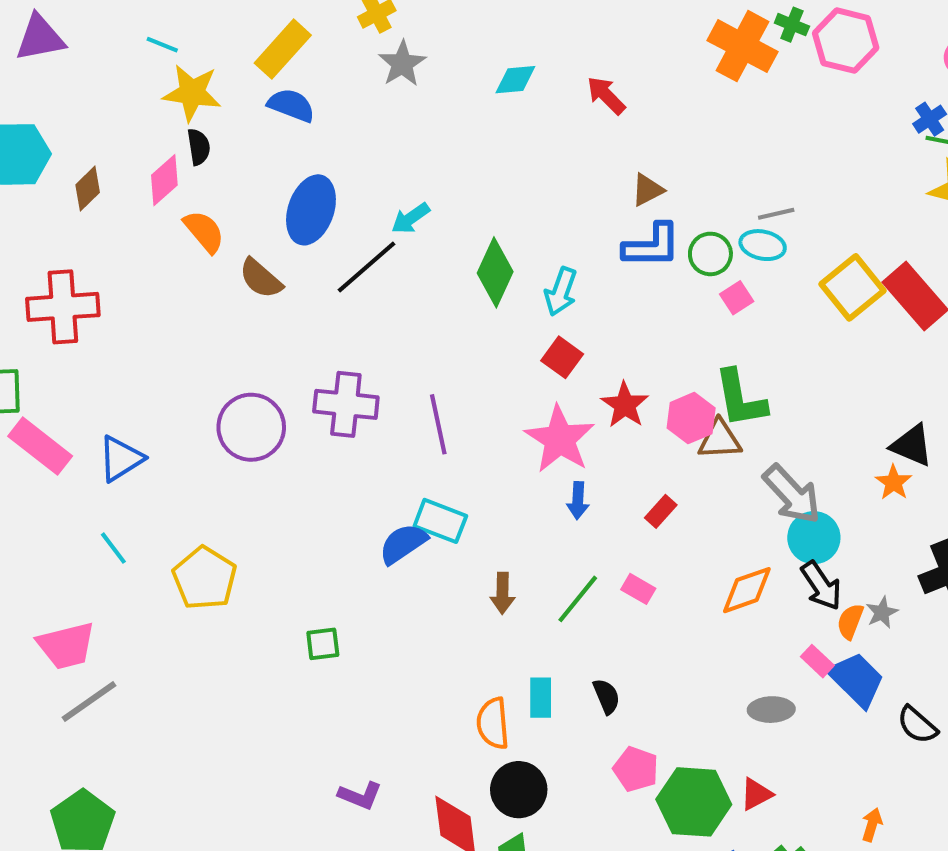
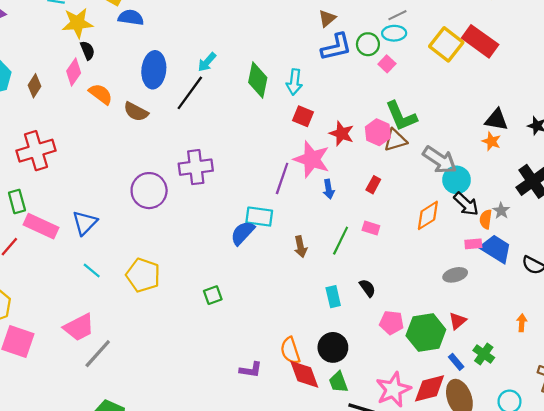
purple line: (438, 424) -> (282, 178), moved, turned 44
pink rectangle: (817, 661) -> (473, 244), turned -35
orange semicircle: (493, 723) -> (290, 351), moved

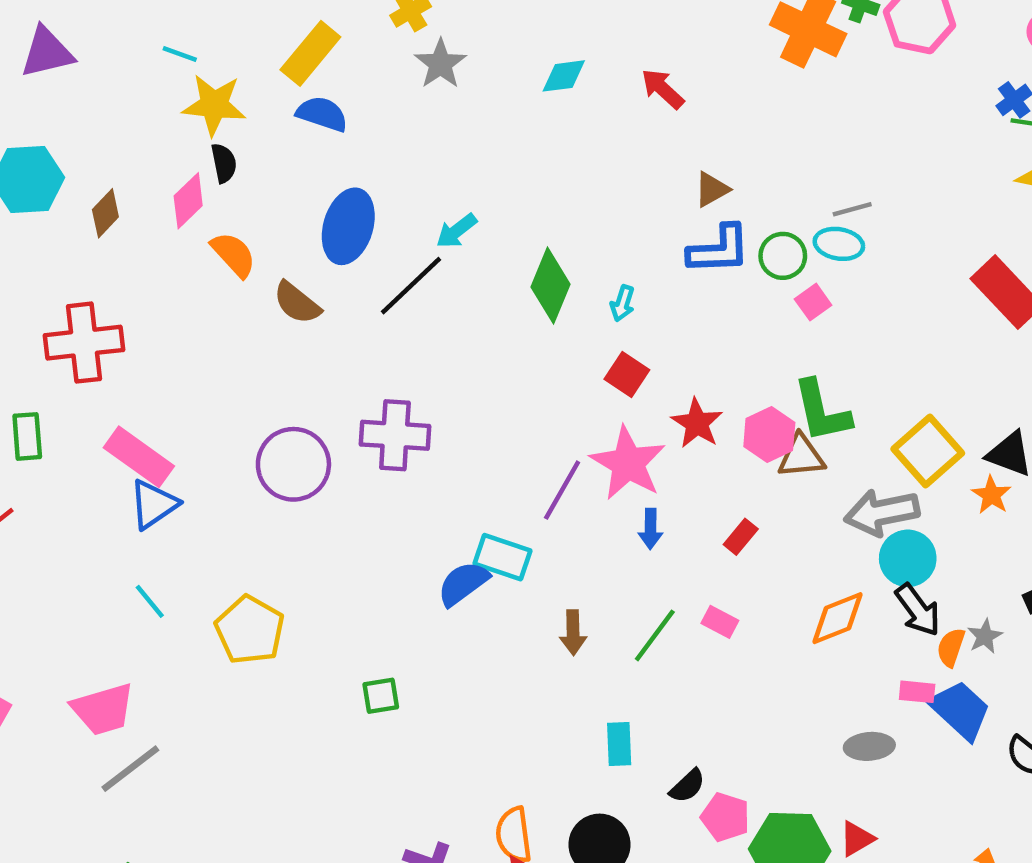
yellow square: (446, 44) -> (928, 451), moved
cyan arrow: (294, 82) -> (623, 303), size x0.7
gray arrow: (440, 160) -> (882, 512), turned 124
pink rectangle: (41, 226) -> (139, 457), moved
black semicircle: (367, 288) -> (687, 786), moved, turned 72

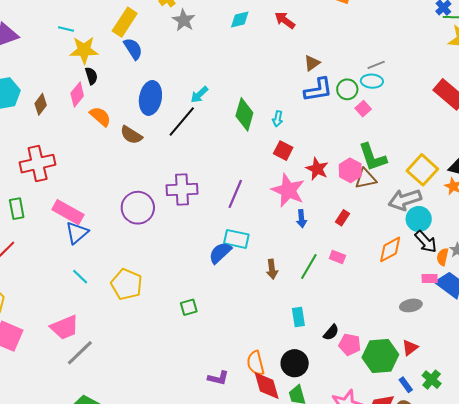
blue semicircle: (322, 114) -> (133, 49), turned 45
purple line: (562, 490) -> (235, 194), moved

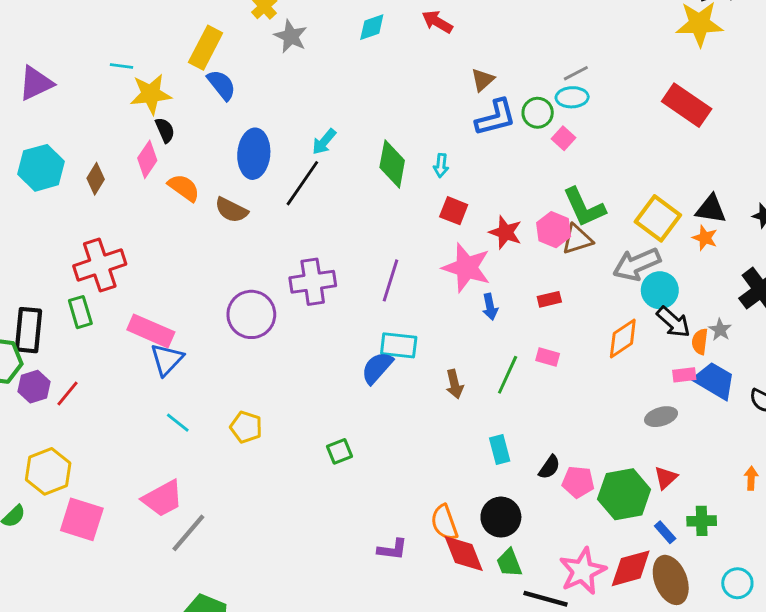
green rectangle: (17, 209) -> (80, 312), moved
red rectangle: (343, 218) -> (549, 299), turned 49
yellow pentagon: (127, 284) -> (246, 427), size x0.7
green cross: (432, 380) -> (702, 521), turned -36

